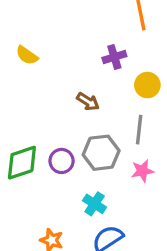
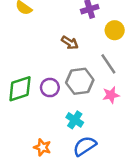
gray line: (139, 130) -> (108, 64), turned -40

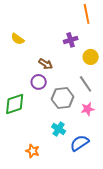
brown arrow: (70, 43) -> (46, 64), moved
purple circle: (50, 88) -> (39, 82), moved
blue semicircle: (85, 146) -> (80, 143), moved

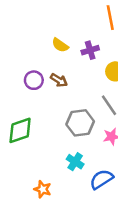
yellow semicircle: (18, 39) -> (60, 45), moved
purple circle: (39, 82) -> (34, 80), moved

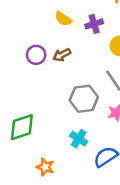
brown arrow: (59, 80) -> (62, 55), turned 120
green diamond: (20, 130) -> (22, 127), moved

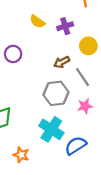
brown arrow: (62, 55) -> (62, 62), moved
cyan cross: (79, 139) -> (51, 129), size x1.5

